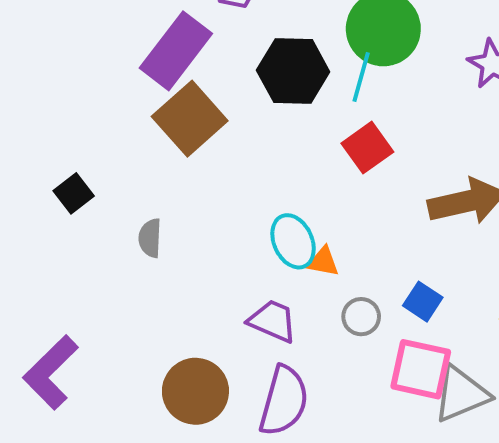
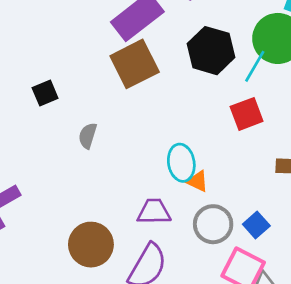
gray circle: (361, 317) -> (213, 224), size x1.5
purple trapezoid: (273, 321) -> (154, 212), turned -39

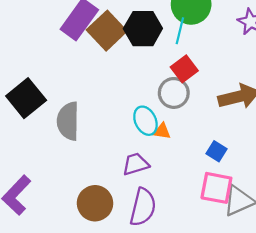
brown square: (135, 64) -> (107, 31), moved
black square: (45, 93) -> (26, 98), size x1.8
gray semicircle: (88, 136) -> (68, 121), size x1.8
gray circle: (213, 224) -> (174, 93), moved

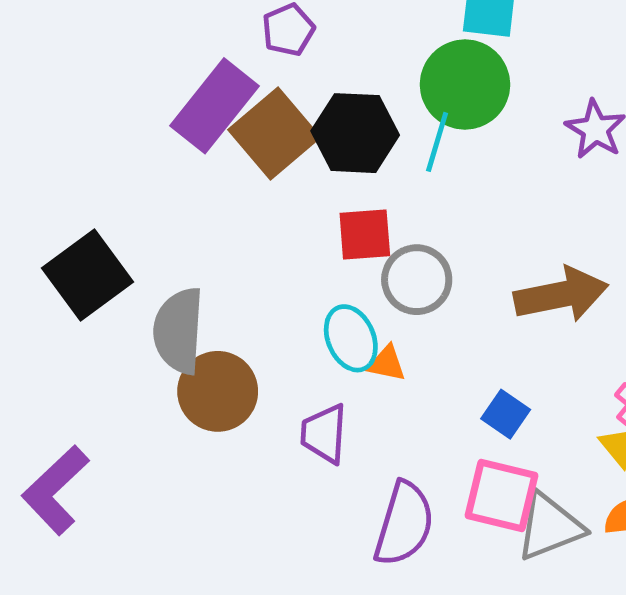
red square: (184, 69) -> (365, 235), moved, turned 30
purple trapezoid: (136, 164) -> (324, 434), turned -72
brown circle: (95, 203) -> (218, 391), moved
purple semicircle: (143, 207) -> (404, 524), moved

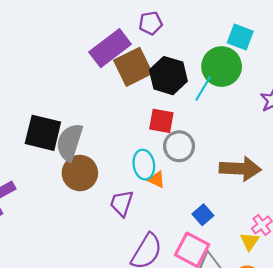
black square: (88, 275) -> (43, 133), moved, turned 36

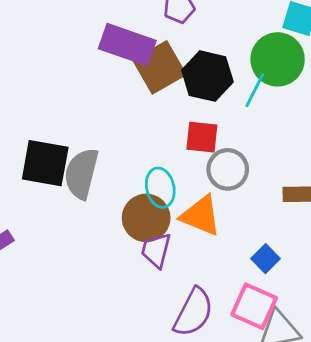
purple rectangle: (110, 48) -> (127, 45), turned 60
cyan ellipse: (144, 165) -> (160, 188), moved
brown circle: (80, 173) -> (146, 218), moved
orange triangle: (157, 179) -> (201, 216), size x1.8

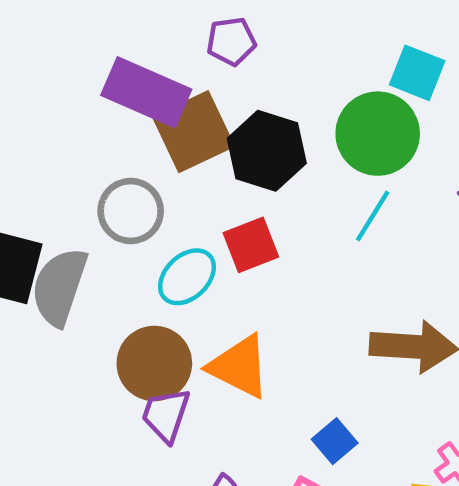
cyan line: (255, 90) -> (373, 216), moved
red square: (202, 137) -> (251, 245), turned -32
gray circle: (228, 169) -> (131, 211), moved
cyan ellipse: (160, 188) -> (187, 277), moved, turned 54

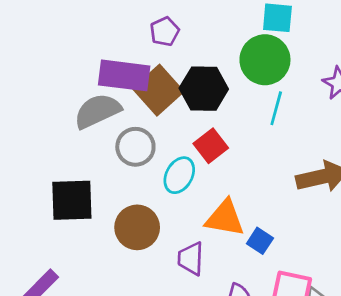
gray semicircle: (59, 287) -> (97, 111), moved, turned 63
brown circle: (154, 363) -> (137, 227), moved
blue square: (335, 441) -> (260, 241), moved

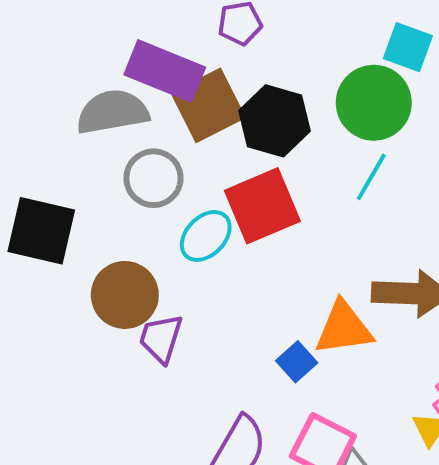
red square: (211, 146) -> (262, 206), size x1.5
orange triangle: (225, 218) -> (344, 328), moved, turned -33
purple trapezoid: (191, 259) -> (161, 338), moved

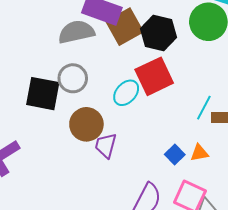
cyan line: (371, 177) -> (204, 108), moved
gray circle: (153, 178) -> (73, 78), moved
orange triangle: (344, 328) -> (199, 153), moved, size x0.6

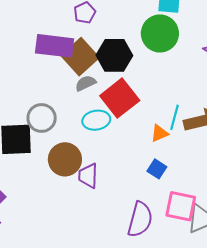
gray semicircle: (76, 32) -> (86, 83), moved, size x0.6
cyan ellipse: (126, 93) -> (96, 120), turned 52
orange triangle: (199, 153) -> (159, 133), moved

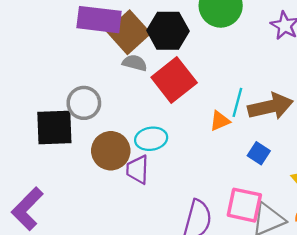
gray semicircle: (86, 83) -> (135, 63), turned 40
cyan ellipse: (96, 120) -> (151, 139), moved
blue square: (157, 169) -> (259, 153), moved

